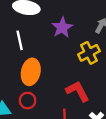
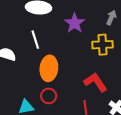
yellow cross: (89, 53) -> (102, 45), turned 30

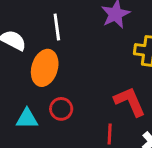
orange ellipse: (49, 68) -> (45, 68), moved

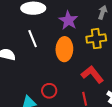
orange ellipse: (45, 68) -> (64, 49), moved

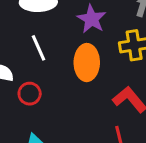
red circle: (49, 91) -> (30, 94), moved

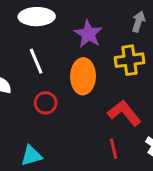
red circle: (30, 94) -> (46, 103), moved

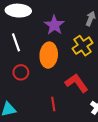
yellow cross: (130, 60) -> (82, 46), turned -30
red line: (114, 149) -> (53, 104), moved

